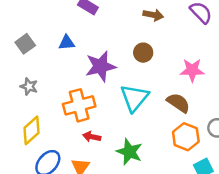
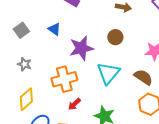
blue triangle: (67, 43) -> (54, 29), turned 40
red arrow: (92, 137) -> (74, 104), turned -56

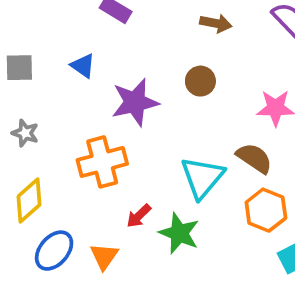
gray square: (21, 30) -> (19, 68), turned 35
cyan triangle: (108, 73) -> (202, 177), moved
red arrow: (74, 104) -> (139, 216), moved

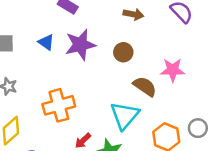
purple star: (135, 102) -> (80, 45), moved
brown semicircle: (254, 158) -> (145, 86), moved

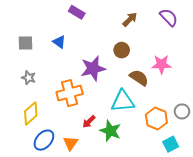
brown arrow: (133, 14) -> (130, 19), turned -56
purple star: (80, 45) -> (93, 68), moved
cyan triangle: (125, 115) -> (123, 101), turned 45

